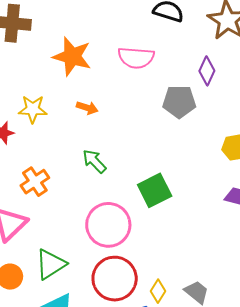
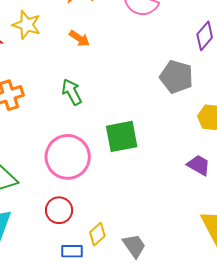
gray pentagon: (179, 102) -> (176, 77), moved
red circle: (115, 279) -> (59, 210), size x0.6

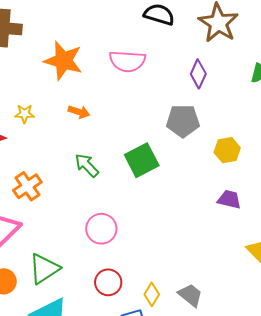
yellow star: (27, 25) -> (25, 114), size x0.7
green square: (122, 136) -> (142, 160), moved
pink circle: (68, 157) -> (101, 229), size x0.7

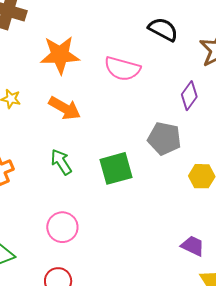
orange star: (63, 61) -> (60, 55), turned -30
orange arrow: (79, 112) -> (65, 108), size x1.5
purple trapezoid: (229, 199) -> (193, 246), moved

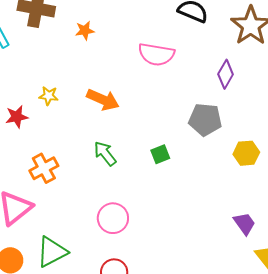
orange star: (60, 55) -> (85, 31), moved, size x0.5
green square: (116, 168) -> (160, 154), size x0.6
purple trapezoid: (193, 246) -> (244, 223), turned 35

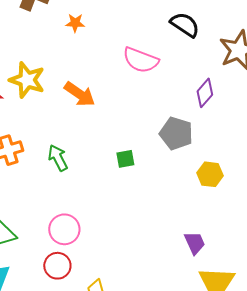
yellow star: (49, 96) -> (27, 80), size x1.8
green arrow: (105, 154) -> (58, 158), moved
pink circle: (113, 218) -> (64, 229), moved

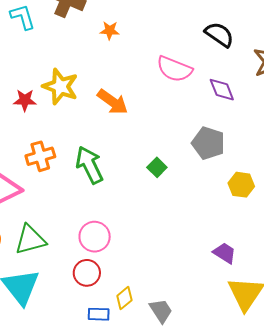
purple diamond: (205, 93) -> (222, 90), moved, turned -64
green arrow: (58, 158) -> (90, 165), size x1.4
green square: (125, 159) -> (157, 167), turned -36
purple trapezoid: (195, 243) -> (225, 253), turned -35

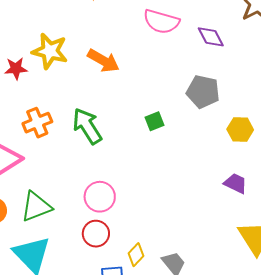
green square: (157, 167) -> (154, 121), turned 30
purple trapezoid: (225, 253) -> (236, 183), moved

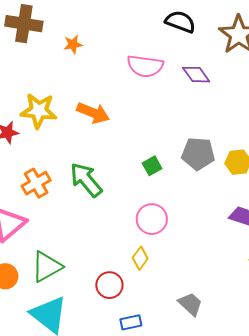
gray pentagon: (203, 92) -> (198, 154), moved
pink circle: (100, 197) -> (152, 219), moved
yellow diamond: (136, 255) -> (140, 258), moved

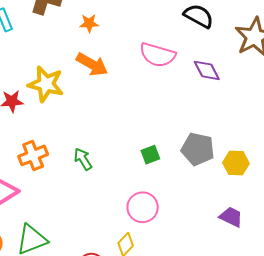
orange arrow: (93, 113) -> (92, 64), moved
green arrow: (86, 180) -> (83, 159), size x0.6

